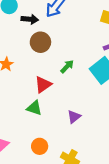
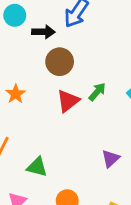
red triangle: (43, 84) -> (68, 101), moved
green triangle: (34, 108) -> (37, 167), moved

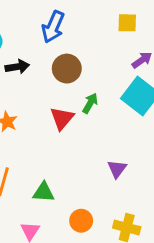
black arrow: (43, 32) -> (17, 67), moved
brown circle: (60, 62) -> (67, 69), moved

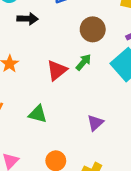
brown circle: (67, 69) -> (93, 29), moved
green triangle: (44, 192) -> (38, 114), moved

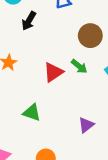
black arrow: (28, 19) -> (29, 21), turned 114
green arrow: (83, 62) -> (79, 66), turned 84

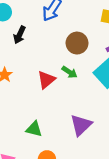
green triangle: (32, 113) -> (34, 129), moved
purple triangle: (86, 125) -> (81, 125), size x1.5

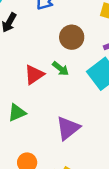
green triangle: (34, 129) -> (17, 113), moved, turned -42

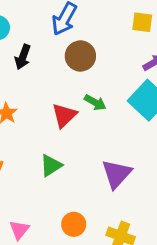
brown circle: (72, 37) -> (80, 56), moved

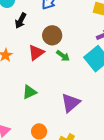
brown circle: (80, 56) -> (52, 35), moved
red triangle: (64, 115) -> (36, 53), moved

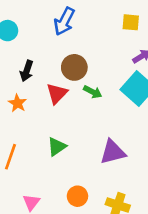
black arrow: (21, 21) -> (27, 71), moved
purple triangle: (71, 103) -> (113, 152), turned 35

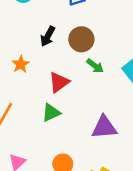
black arrow: (27, 71) -> (48, 36), moved
red triangle: (57, 93) -> (59, 82), moved

